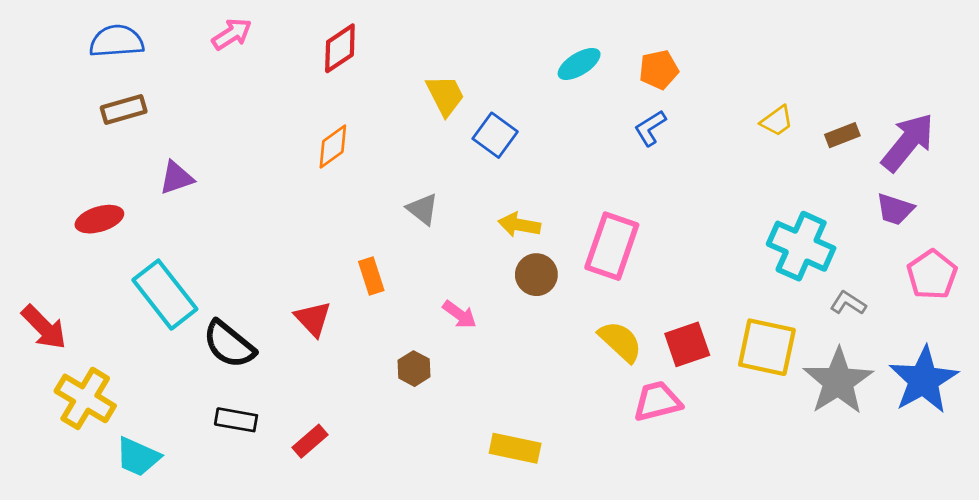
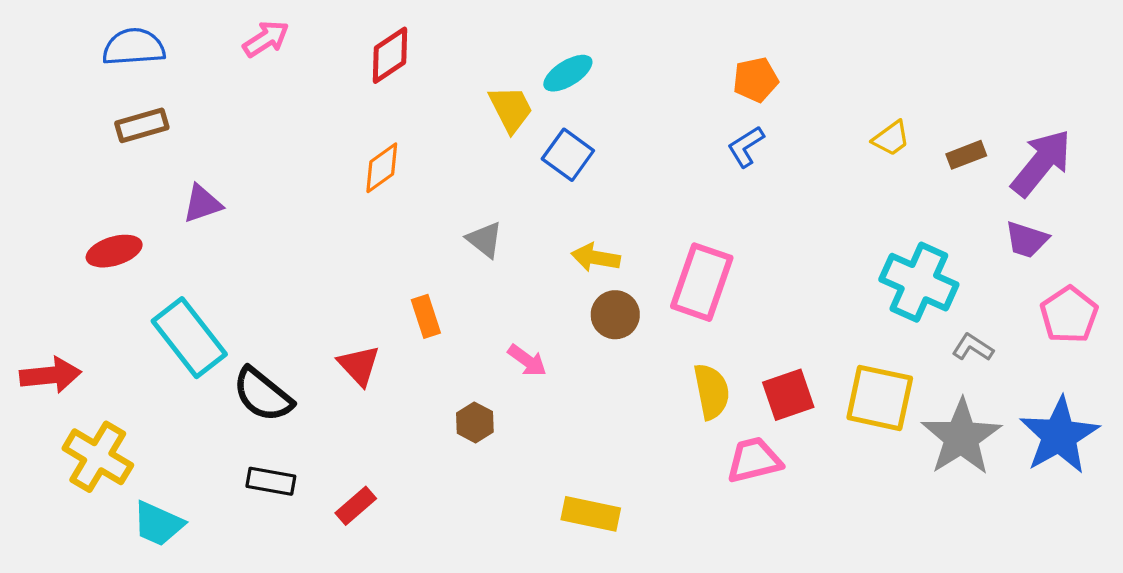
cyan ellipse: (579, 64) -> (568, 73), moved
red arrow: (44, 327) -> (50, 375), turned -51
yellow semicircle: (620, 342) -> (712, 391), turned 36

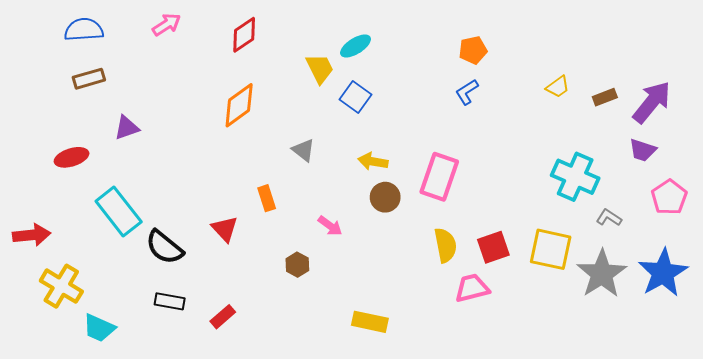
orange diamond: (382, 168) -> (239, 105), size x1.4

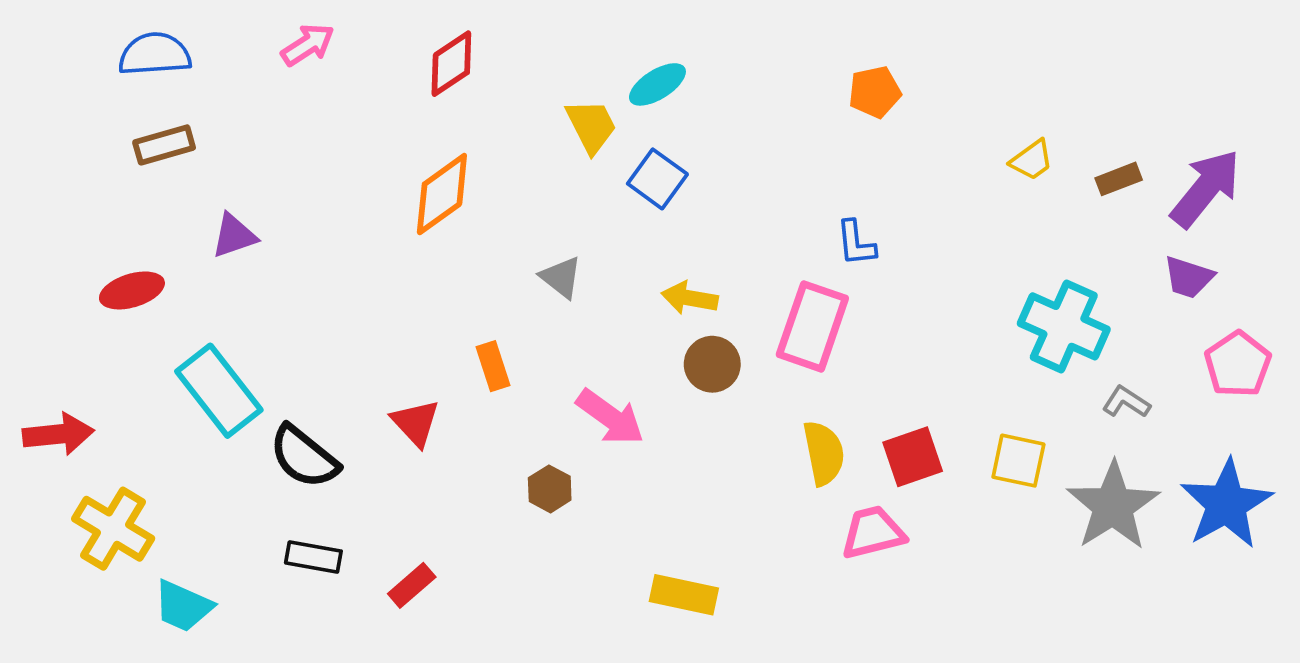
blue L-shape: (467, 92) -> (856, 243), moved, turned -64
pink arrow: (330, 226) -> (610, 417), size x1.5
yellow square: (551, 249) -> (1018, 461), size x0.7

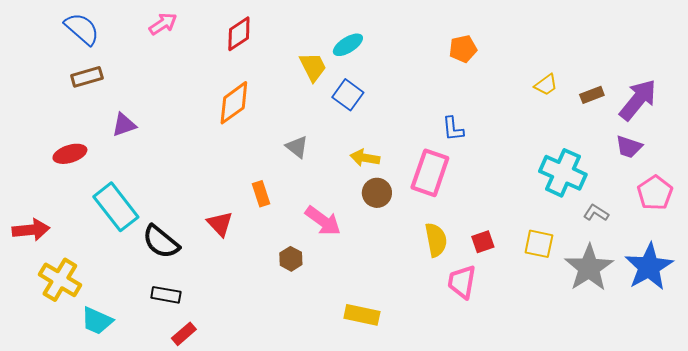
blue semicircle: (155, 54) -> (82, 29), turned 45
red square: (913, 457) -> (483, 242), size x0.7
pink trapezoid: (873, 532) -> (462, 282), turned -66
red rectangle: (412, 585) -> (184, 334), moved

